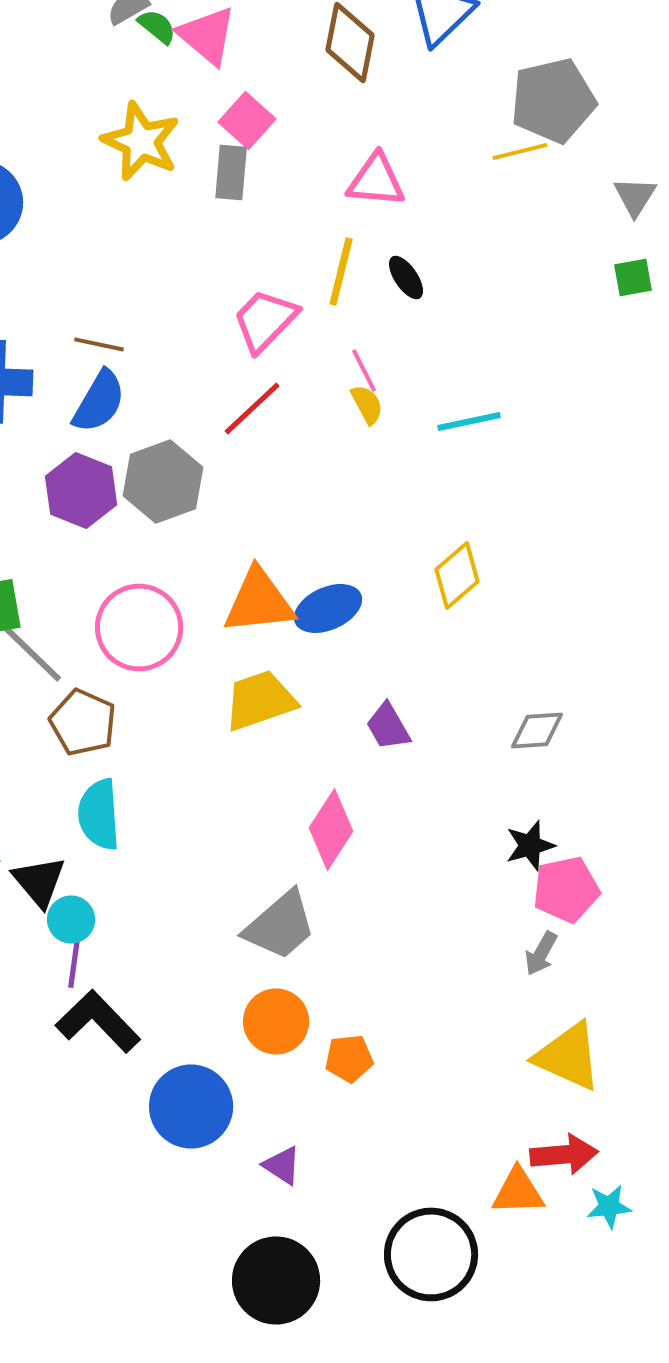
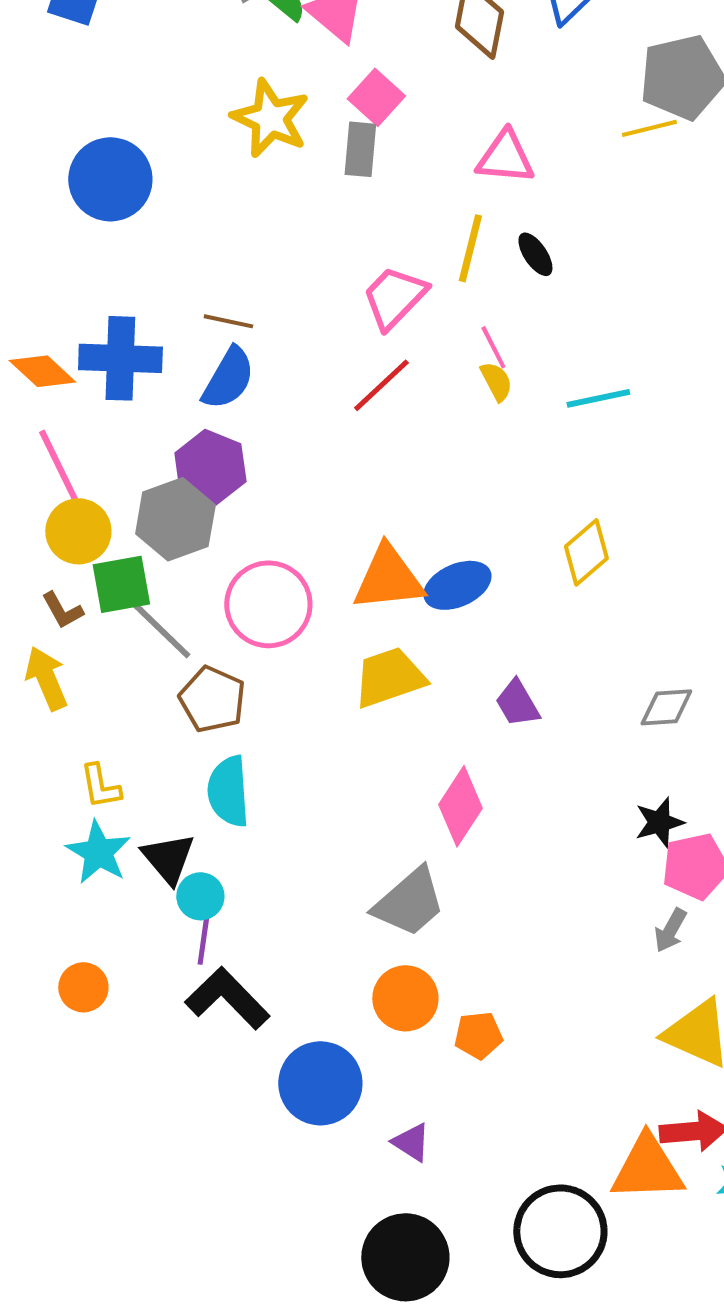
gray hexagon: (163, 481) -> (175, 519), moved
orange triangle: (518, 1191) -> (647, 1168), size x1.4

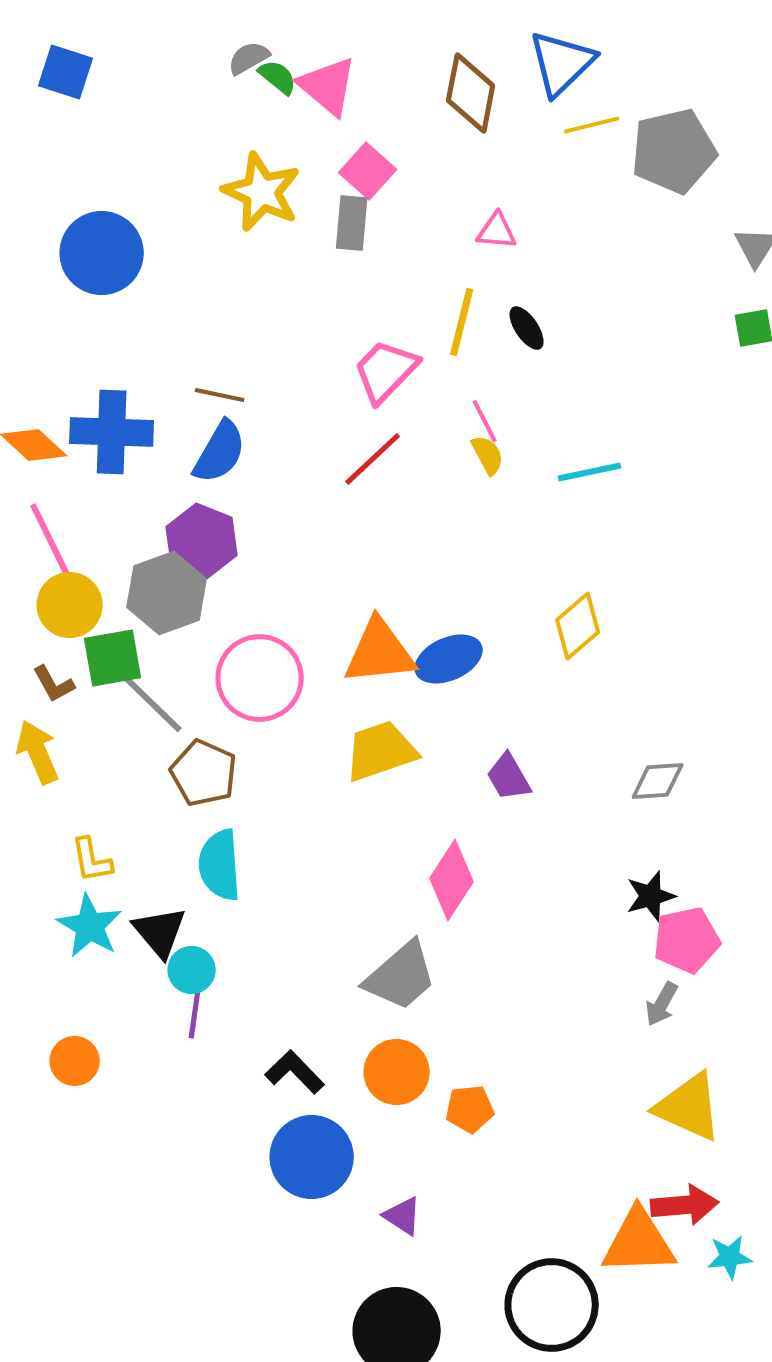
yellow line: (649, 128) -> (592, 125), moved
pink triangle: (505, 157) -> (497, 231), size x0.7
black L-shape: (227, 998) -> (295, 1072), moved, size x0.7

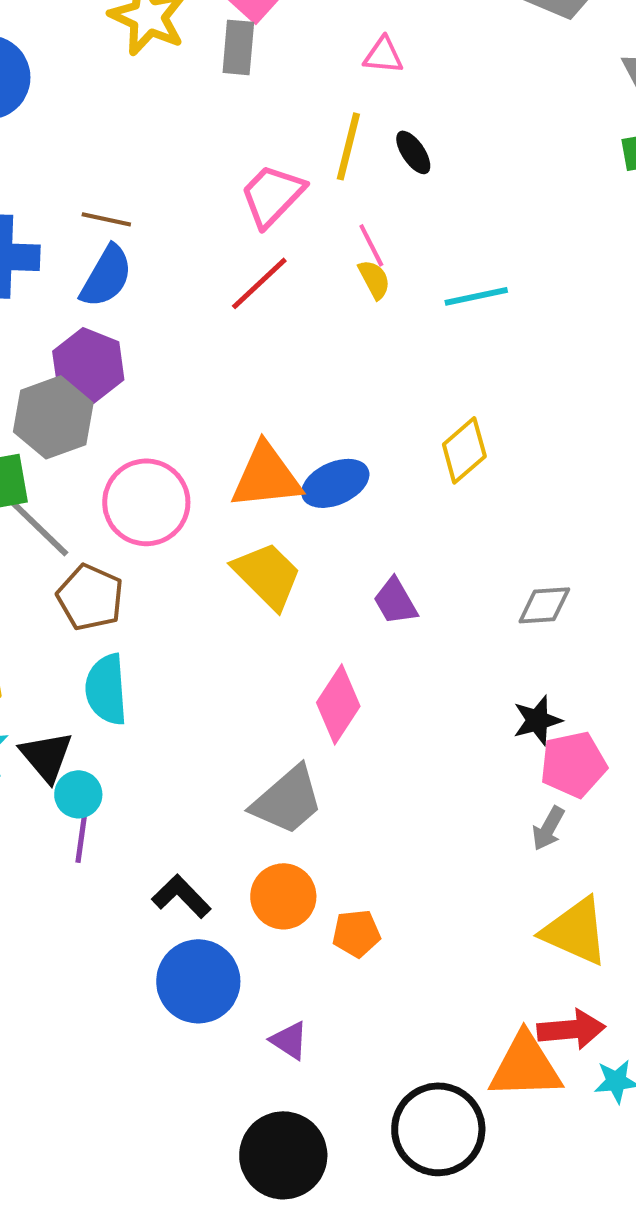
yellow trapezoid: (381, 751) -> (267, 575), turned 64

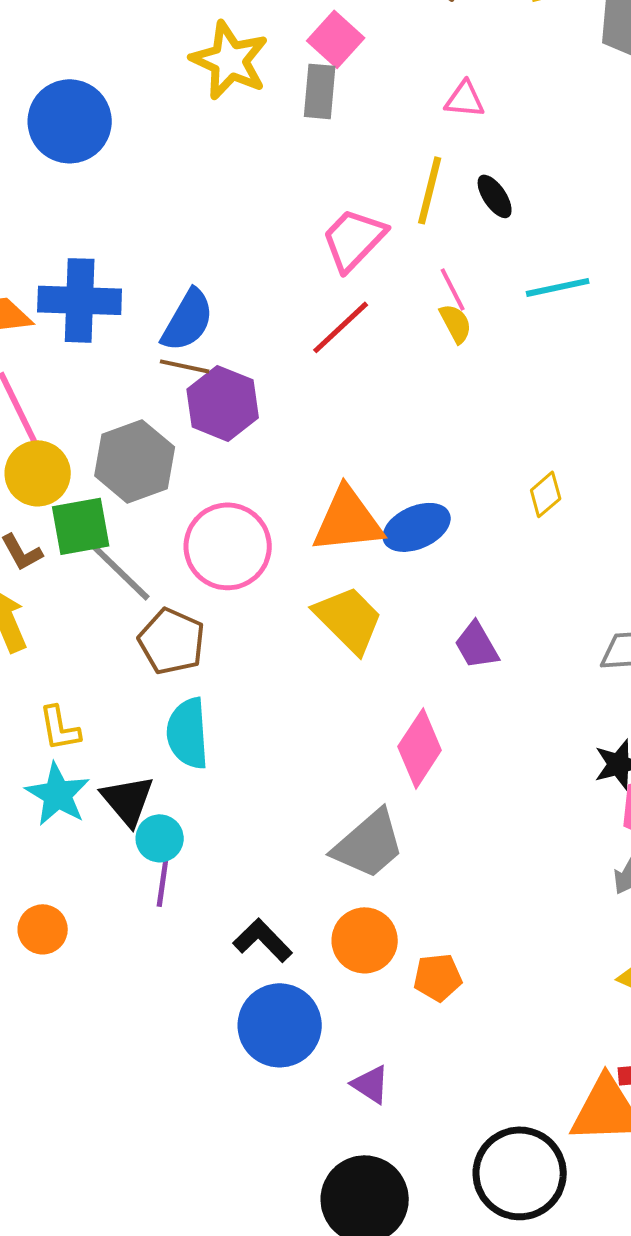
brown line: (106, 219) -> (185, 366), moved
cyan line: (476, 296) -> (558, 287), moved
purple hexagon: (88, 365) -> (223, 403), moved
yellow diamond: (464, 450) -> (546, 494), size x0.7

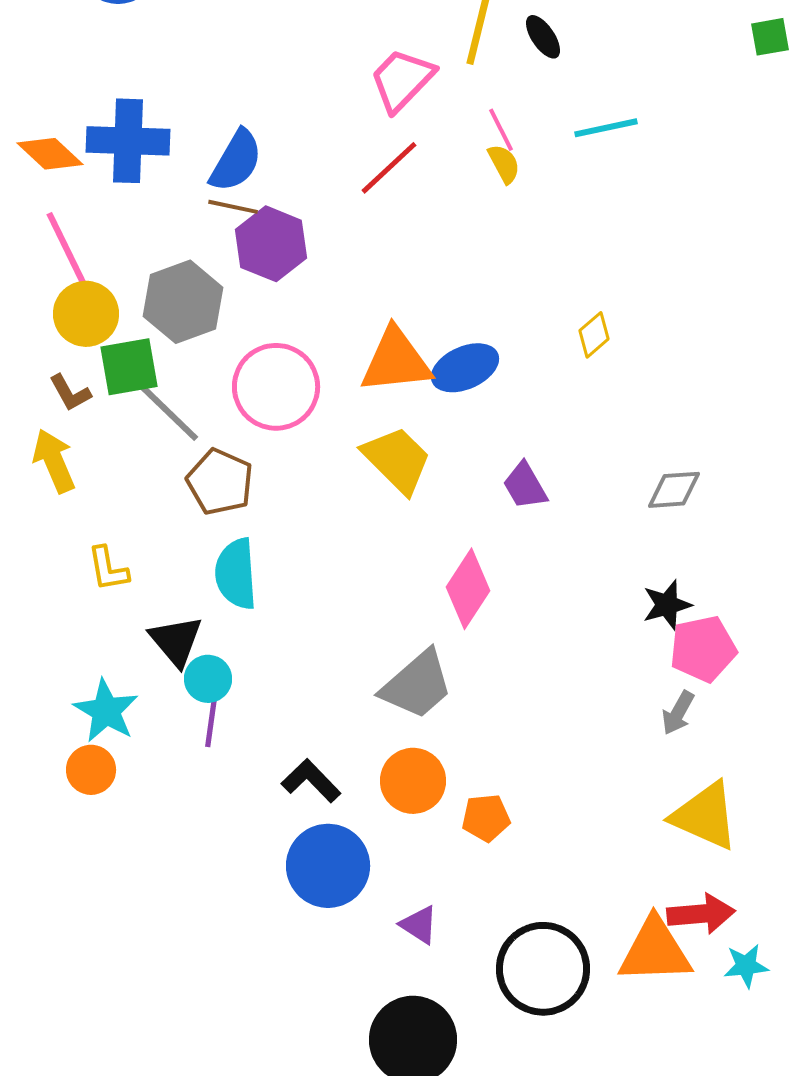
cyan star: (58, 794) -> (106, 711), moved
black circle: (520, 1173) -> (543, 969), moved

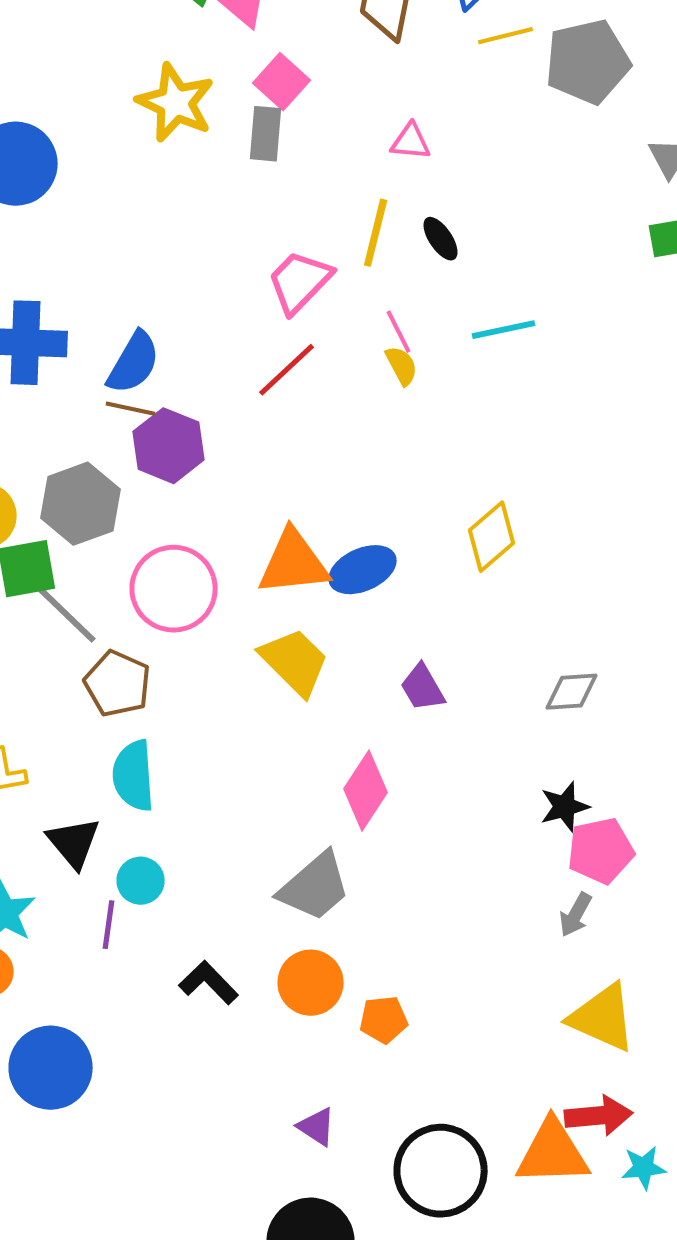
yellow diamond: (594, 335) -> (492, 537), size x1.5
cyan circle: (208, 679) -> (141, 881), moved
blue circle: (328, 866) -> (51, 1068), moved

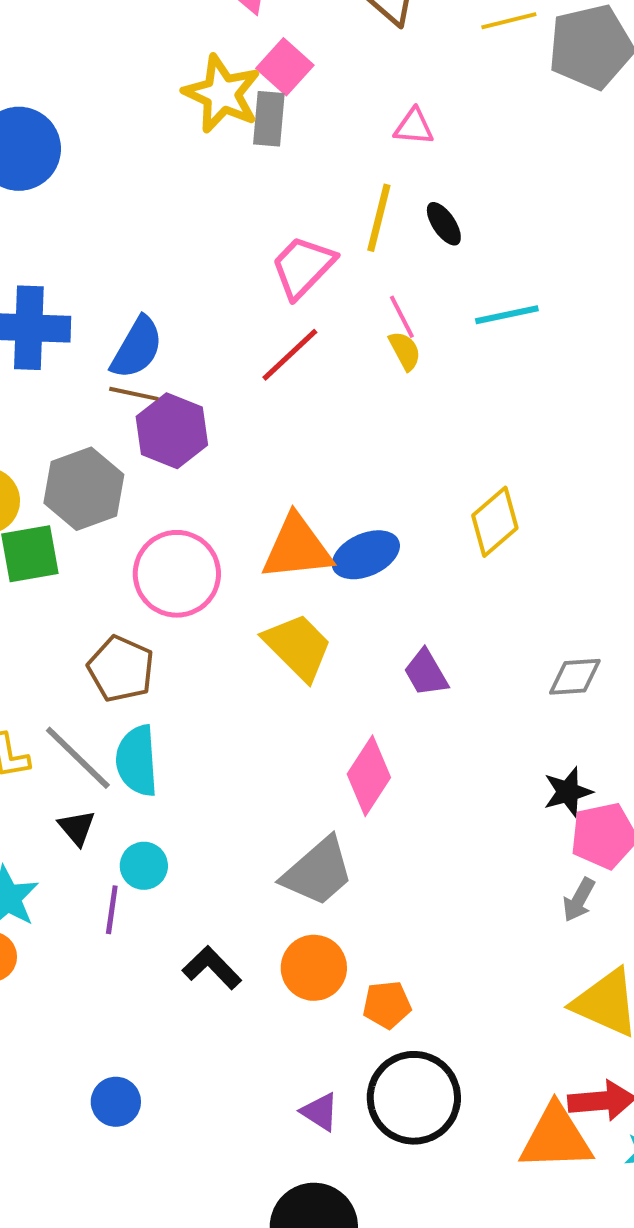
yellow star: (176, 103) -> (222, 94), moved
gray line: (64, 612) -> (78, 758), moved
black triangle: (74, 843) -> (77, 828), size x0.7
blue circle: (51, 1068) -> (116, 1102), moved, size x0.6
black circle: (441, 1171) -> (414, 1098), moved

